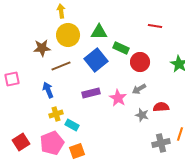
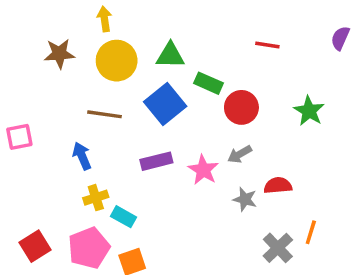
brown star: (42, 48) -> (59, 54), moved
brown line: (61, 66) -> (104, 114), turned 30
gray cross: (161, 143) -> (278, 248), turned -30

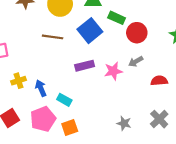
blue arrow: (82, 156) -> (41, 88), moved
pink star: (203, 170) -> (113, 71), turned 30
yellow cross: (96, 198) -> (18, 81), moved
gray star: (245, 199) -> (124, 123), moved

